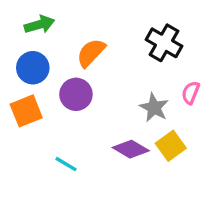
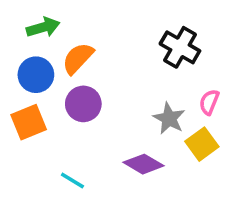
orange semicircle: (91, 53) -> (78, 58), moved
yellow square: (171, 146) -> (202, 144), moved

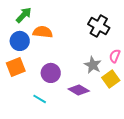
green arrow: (43, 27) -> (24, 15), turned -30
orange semicircle: (78, 58) -> (43, 32), turned 54
purple circle: (83, 104) -> (51, 73), moved

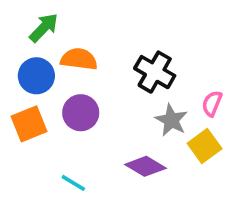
black cross: (99, 26) -> (155, 72), moved
purple circle: (51, 73) -> (81, 113), moved

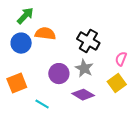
purple circle: (81, 113) -> (59, 74), moved
gray star: (171, 120) -> (84, 68), moved
orange square: (29, 124) -> (17, 83), moved

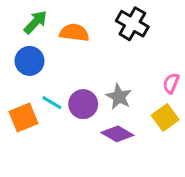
orange semicircle: (45, 34) -> (74, 33), moved
black cross: (88, 41) -> (132, 24), moved
cyan line: (42, 104) -> (52, 103), moved

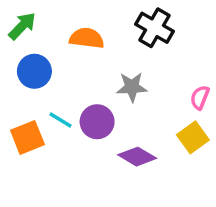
green arrow: (35, 22) -> (22, 26), moved
gray star: (119, 97) -> (132, 87), moved, turned -30

